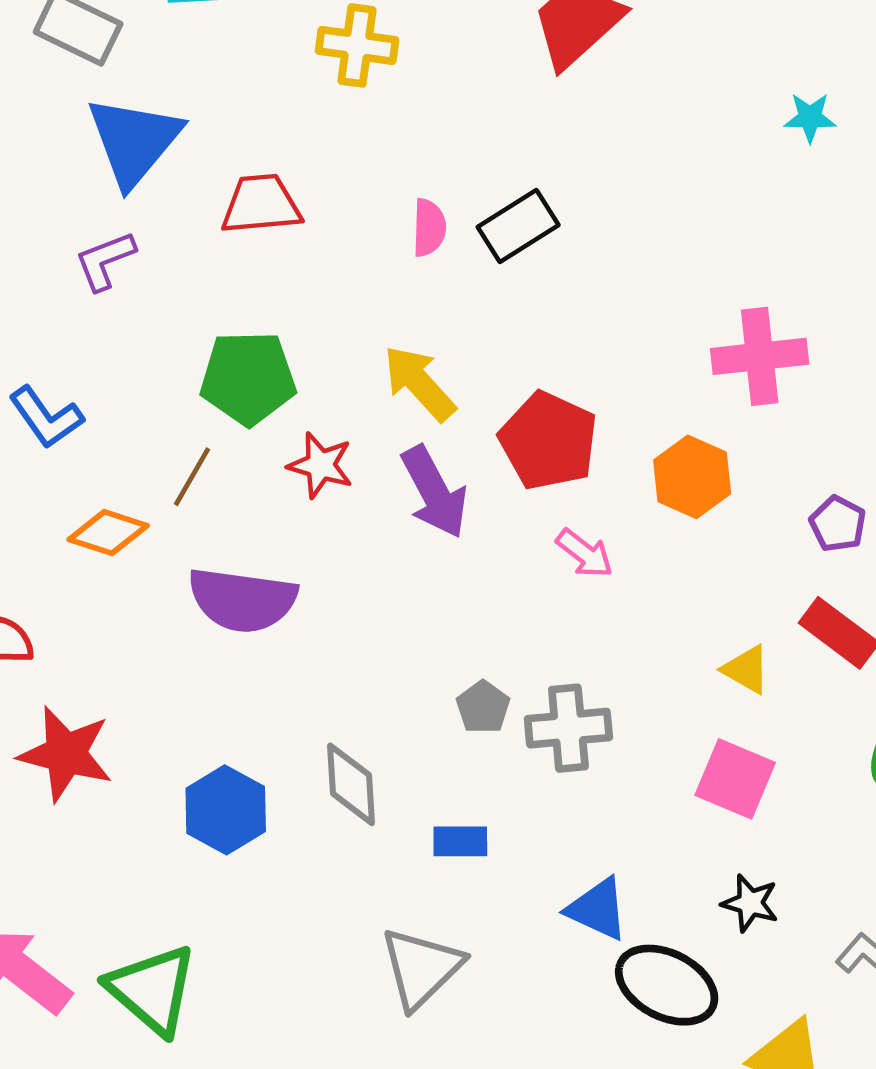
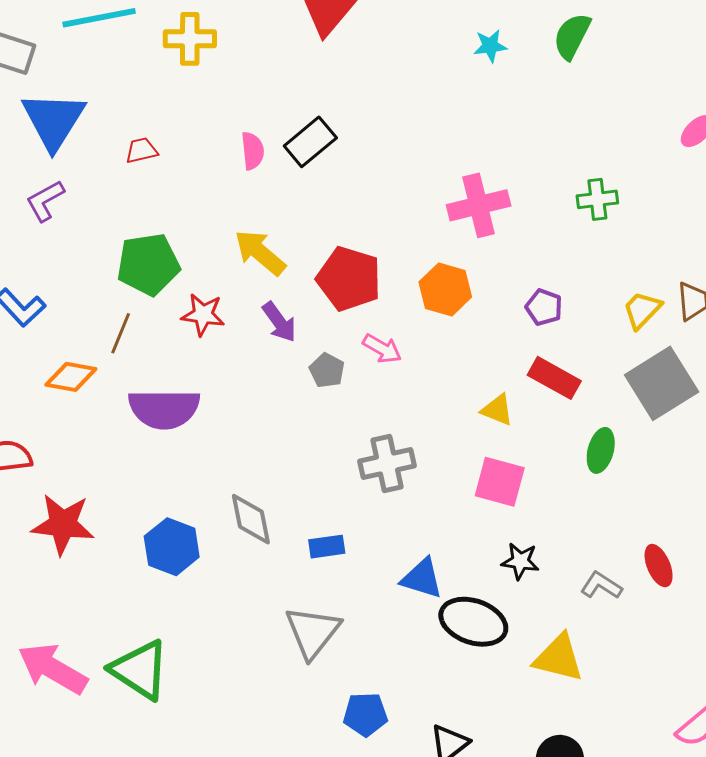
red trapezoid: (261, 204) -> (142, 150), size x0.6
purple arrow: (434, 492) -> (279, 322), size x0.7
gray pentagon: (483, 707) -> (327, 370), moved

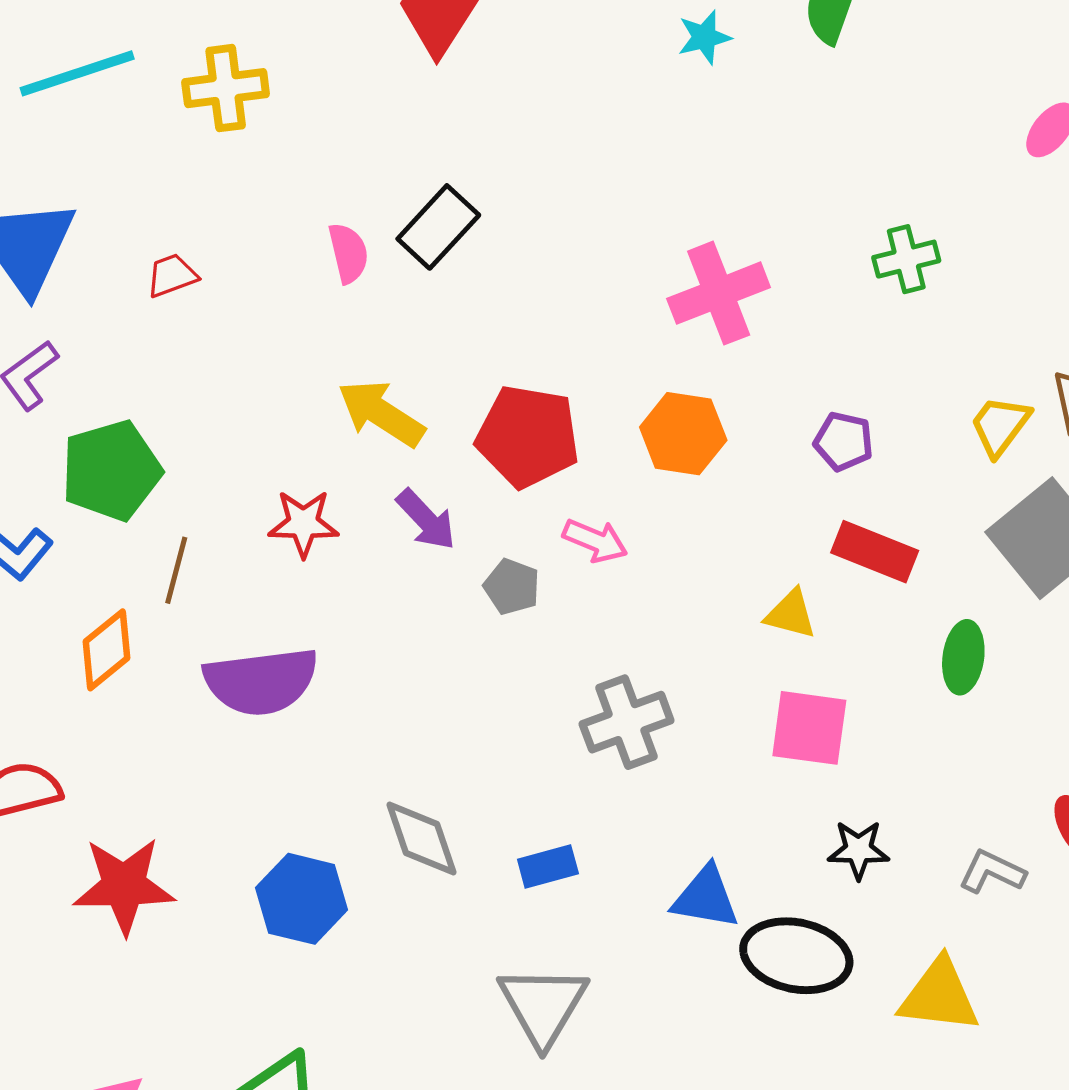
green pentagon: (148, 264) -> (111, 470), moved
orange diamond: (71, 377) -> (107, 650), turned -42

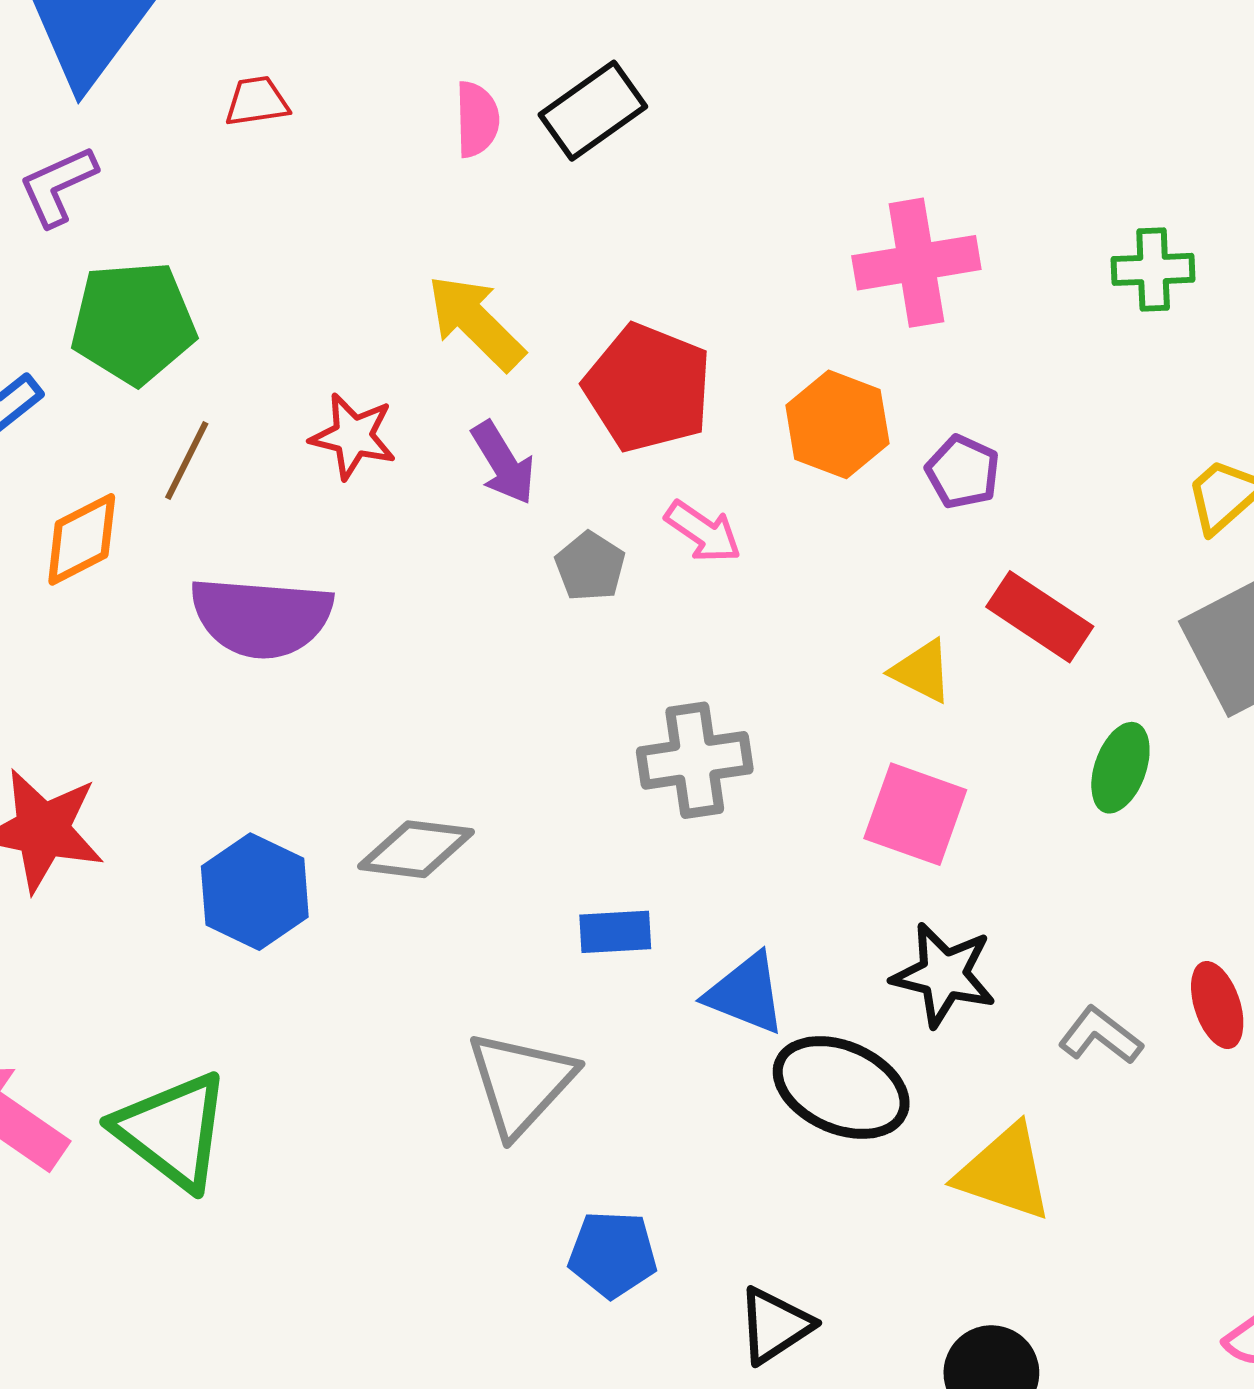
purple pentagon: (844, 441) -> (963, 472), moved
gray diamond: (422, 839) -> (416, 849), turned -76
black star: (858, 850) -> (944, 975), size x1.4
blue rectangle: (548, 867) -> (615, 932), moved

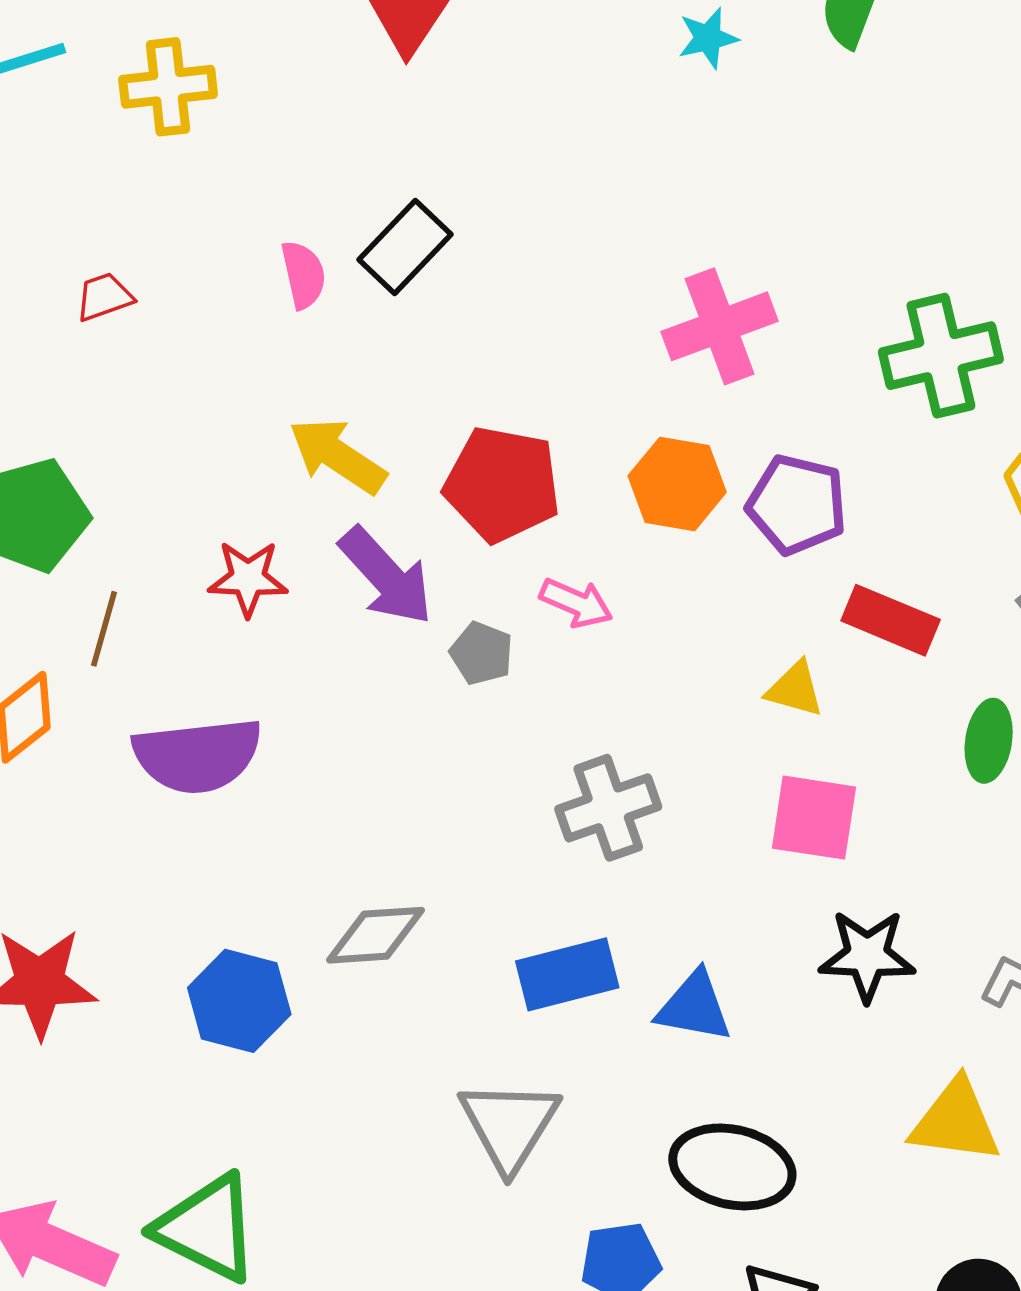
green cross: (1153, 269) -> (941, 356), moved, size x1.6
purple arrow: (503, 463) -> (386, 576), size x1.4
purple pentagon: (963, 472) -> (797, 505), size x1.5
blue rectangle: (615, 932) -> (567, 974), size x1.5
black ellipse: (841, 1087) -> (732, 1167), moved

